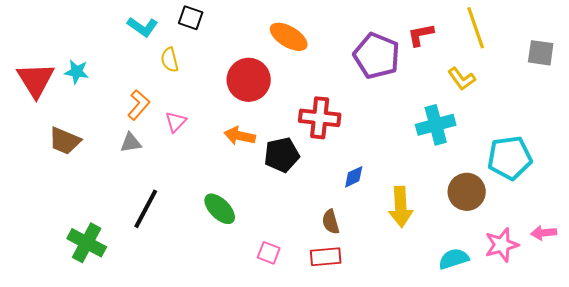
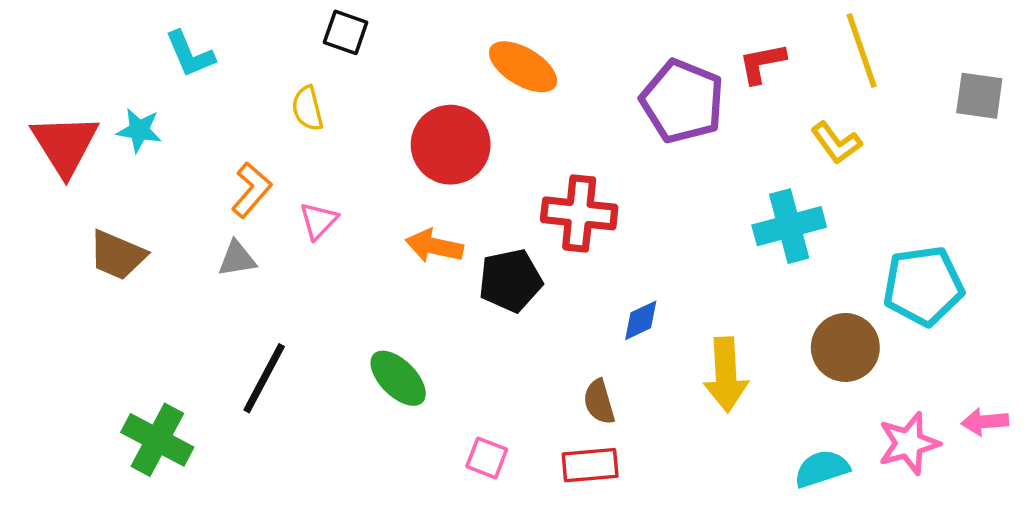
cyan L-shape: (143, 27) -> (190, 54), moved, turned 32

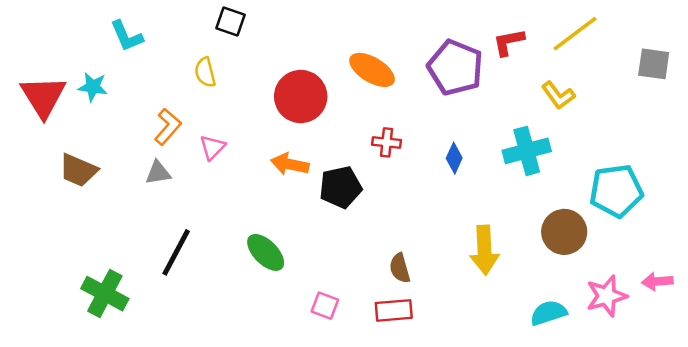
yellow line: (862, 51) -> (575, 34), turned 72
orange ellipse: (523, 67) -> (372, 70), moved
red cross: (579, 213) -> (387, 142), size x0.6
blue diamond: (641, 320) -> (454, 158), moved, turned -40

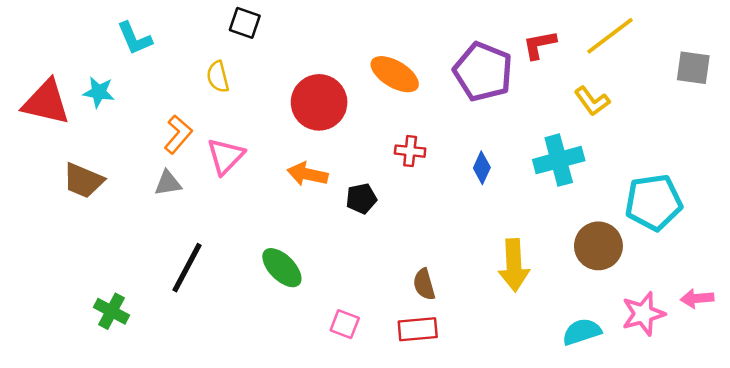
red triangle: (43, 96) -> (46, 102), turned -45
pink triangle: (212, 147) -> (226, 156), size x1.4
black pentagon: (341, 187) -> (361, 198), size x0.7
green cross: (105, 294) -> (111, 311), size x0.7

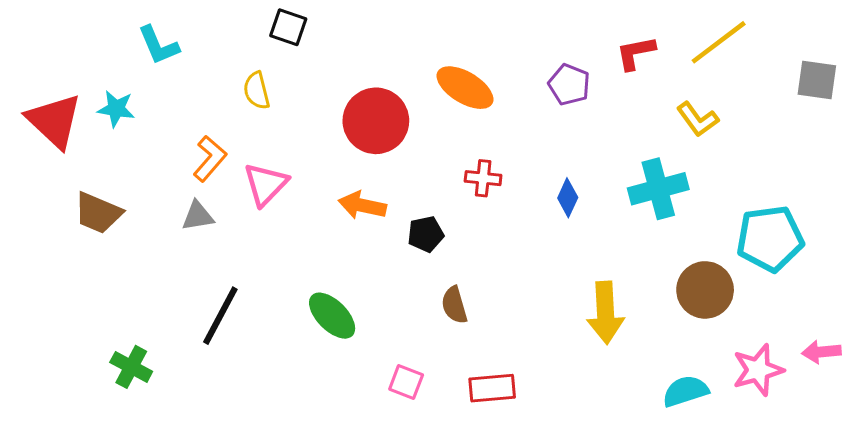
purple pentagon: (483, 72) -> (569, 85), size x0.6
red triangle: (46, 102) -> (54, 121), turned 30
brown semicircle: (424, 284) -> (454, 305), moved

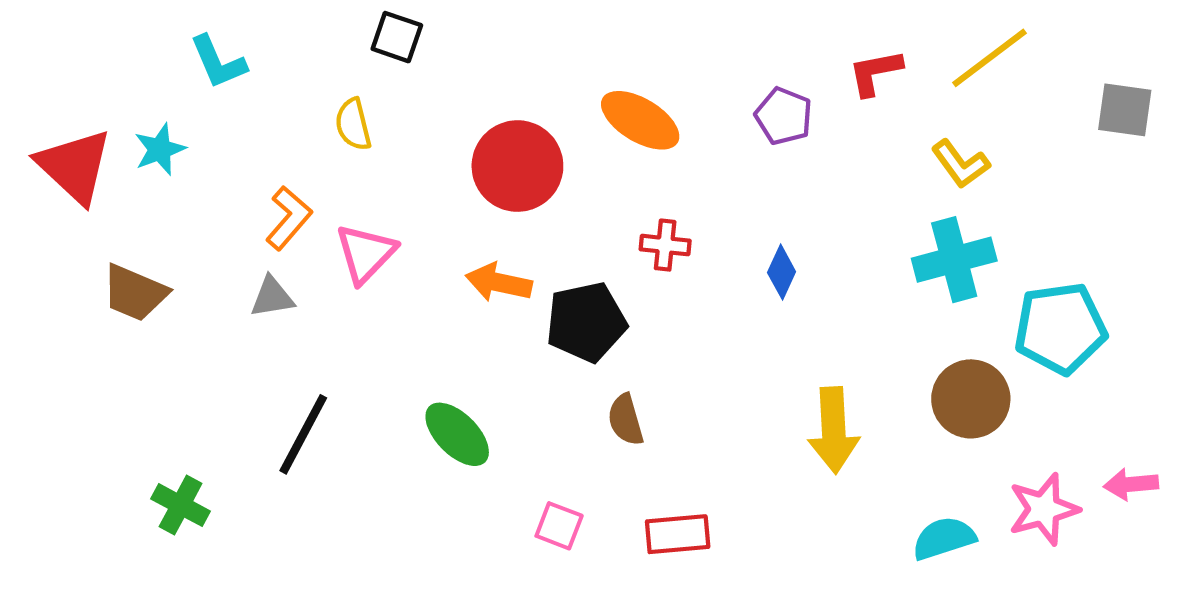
cyan star: (116, 109) -> (160, 149), turned -30
cyan cross: (658, 189) -> (954, 260), moved
black pentagon: (426, 234) -> (586, 322), size x1.6

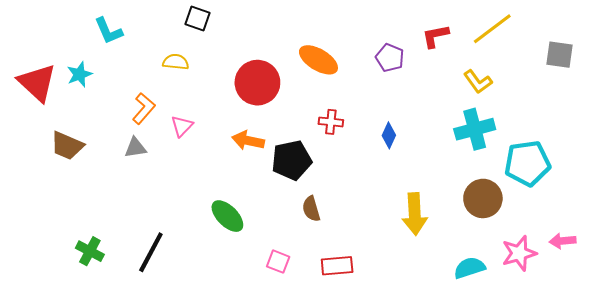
yellow semicircle: (353, 124) -> (176, 62), turned 110
pink triangle: (366, 253) -> (182, 126), size x0.7
black line: (303, 434) -> (151, 252), moved

